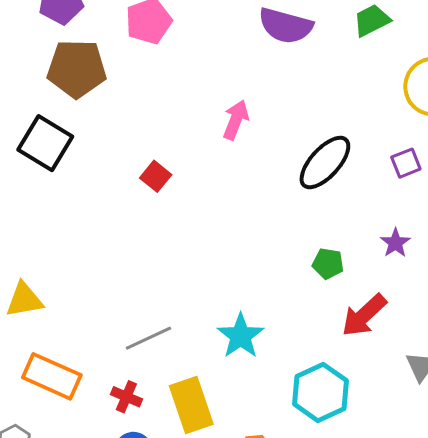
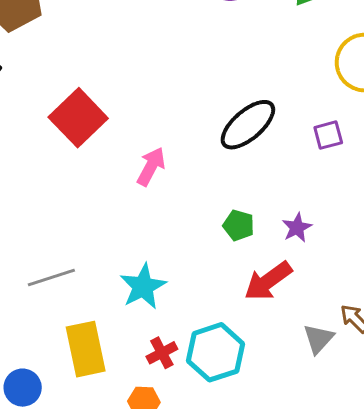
pink arrow: (236, 120) -> (151, 166), moved
red square: (156, 176) -> (78, 118), size x1.8
purple star: (395, 243) -> (297, 228), moved
red cross: (126, 397) -> (162, 353), moved, turned 32

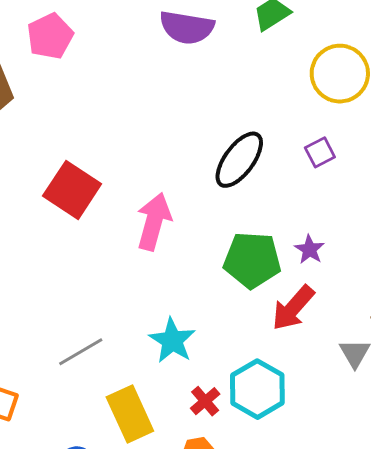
pink arrow: (151, 166) -> (154, 222), size x1.4
green pentagon: (239, 225) -> (252, 260), size x1.8

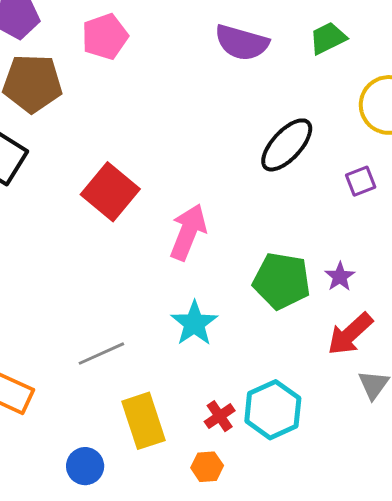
black ellipse: (239, 160) -> (287, 145), moved
red arrow: (293, 308) -> (350, 334), moved
cyan star: (172, 341) -> (194, 323), moved

